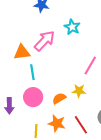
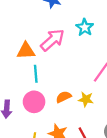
orange semicircle: (59, 98) -> (64, 97), moved

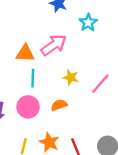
cyan star: (85, 27) -> (88, 23), moved
yellow star: (86, 99) -> (71, 77), moved

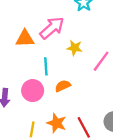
yellow star: (71, 77) -> (75, 48), moved
cyan line: (33, 78) -> (46, 66), moved

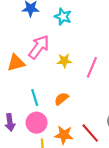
cyan line: (46, 66) -> (35, 97), moved
pink circle: (33, 91) -> (37, 123), moved

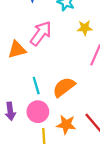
yellow star: (64, 61) -> (85, 28), moved
orange semicircle: (62, 99) -> (64, 87), size x1.5

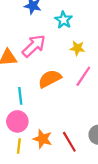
orange semicircle: (64, 87) -> (50, 79), moved

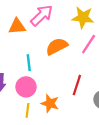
yellow star: (77, 48) -> (83, 17), size x1.5
red line: (69, 142) -> (77, 85), moved, turned 48

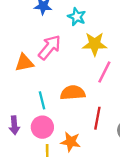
orange semicircle: (57, 46) -> (73, 93), moved, turned 30

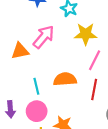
red line: (97, 118) -> (94, 89), moved

